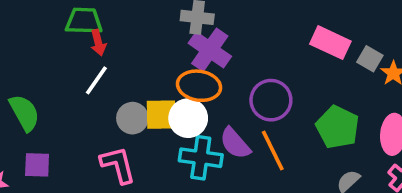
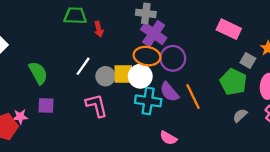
red arrow: (98, 43) -> (99, 29), moved
gray square: (370, 59) -> (248, 61), moved
white line: (96, 80) -> (83, 66), moved
purple circle: (271, 100) -> (173, 58), moved

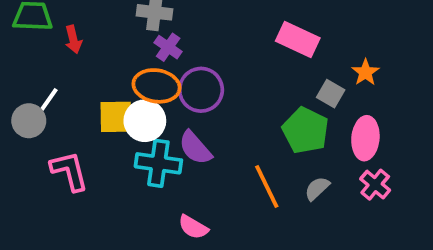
purple cross: (154, 34) -> (168, 47), size x0.6
gray circle: (105, 76) -> (29, 121), moved
orange line: (193, 96) -> (267, 187), moved

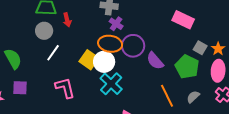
orange star: (365, 72) -> (218, 49), moved
yellow square: (116, 117) -> (89, 60), turned 36
gray circle: (29, 121) -> (44, 31), moved
purple semicircle: (195, 148) -> (155, 61), moved
cyan cross: (158, 163) -> (111, 84), turned 35

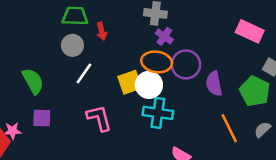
yellow square: (89, 60) -> (130, 82), turned 36
purple semicircle: (155, 61) -> (214, 84), turned 30
cyan cross: (111, 84) -> (158, 113), turned -35

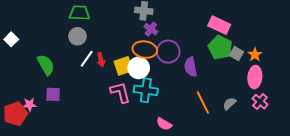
red arrow: (102, 31) -> (101, 60), moved
green pentagon: (255, 91) -> (220, 47), moved
pink L-shape: (99, 118) -> (120, 92), moved

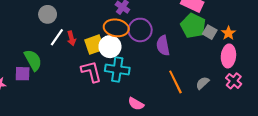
green semicircle: (46, 65) -> (33, 60), moved

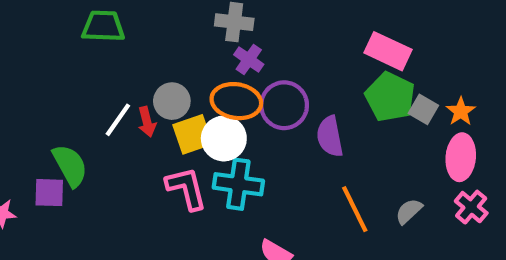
gray circle: (48, 14) -> (172, 101), moved

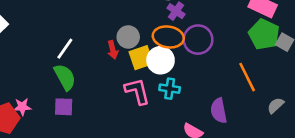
white line: (118, 120) -> (65, 49), moved
purple semicircle: (330, 136) -> (219, 111), moved
cyan cross: (238, 184) -> (170, 89), size x0.7
purple square: (49, 193) -> (64, 107), moved
orange line: (355, 209) -> (247, 77), moved

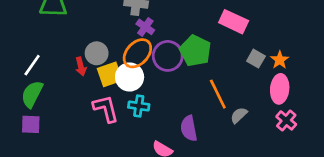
green pentagon: (264, 34) -> (195, 51), moved
orange ellipse: (168, 37) -> (137, 53), turned -56
green semicircle: (65, 77) -> (32, 94), turned -124
gray semicircle: (276, 105) -> (239, 115), moved

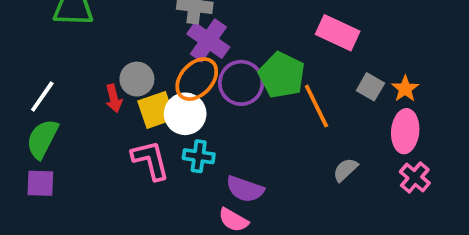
purple cross: (145, 27) -> (208, 40), size x1.5
orange line: (218, 94) -> (316, 106), moved
purple semicircle: (189, 128) -> (245, 189), moved, turned -60

